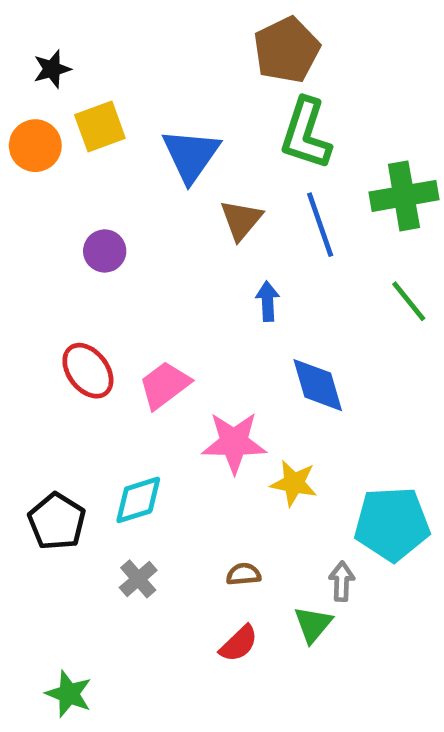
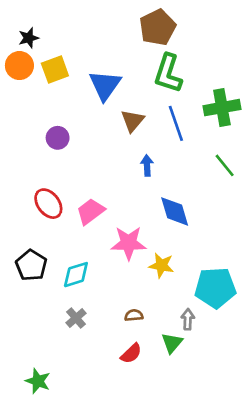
orange circle: (35, 146) -> (19, 66), moved
black pentagon: (57, 521) -> (31, 265), moved

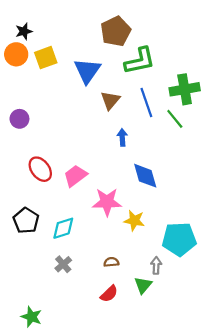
brown pentagon: (157, 27) -> (116, 31), moved
green L-shape: (168, 73) -> (140, 61), turned -120
purple circle: (58, 138) -> (19, 119), moved
green line: (225, 165) -> (175, 119), moved

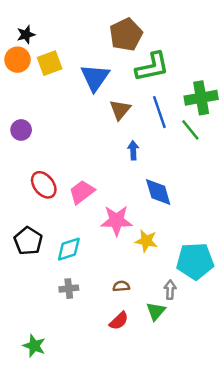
gray cross: (63, 264) -> (69, 289), turned 35

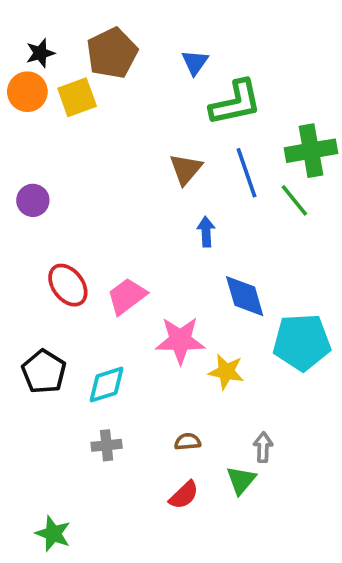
brown pentagon: (126, 35) -> (112, 53), moved
blue triangle: (95, 78) -> (195, 62), moved, size x0.6
cyan pentagon: (195, 261) -> (302, 342), moved

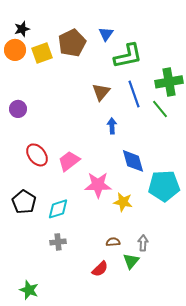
brown pentagon: (112, 53) -> (72, 43), moved
brown semicircle: (188, 442) -> (113, 242), moved

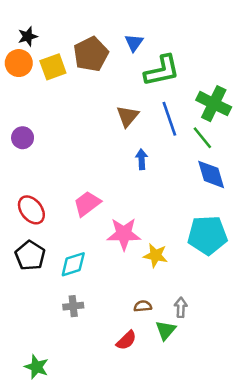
green cross: (169, 82) -> (214, 104), turned 36
red ellipse: (37, 155) -> (31, 210), moved
blue diamond: (133, 161) -> (211, 174), moved

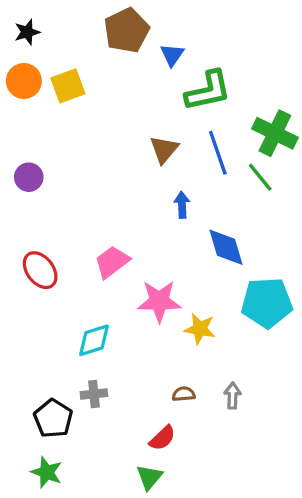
black star: (28, 36) -> (27, 32), moved
brown pentagon: (91, 54) -> (127, 30), moved
blue diamond: (211, 174) -> (226, 247), moved
black pentagon: (30, 255) -> (53, 418), moved
green triangle: (166, 330) -> (149, 477), moved

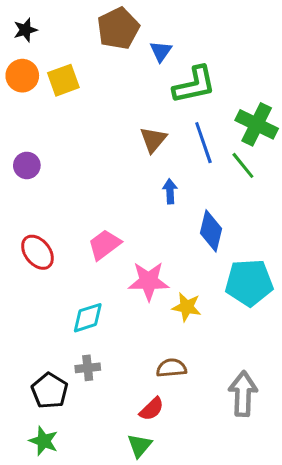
blue diamond: (226, 247) -> (211, 231), turned 30
brown semicircle: (184, 394) -> (171, 368), size x1.4
gray arrow: (233, 396) -> (243, 394), moved, size x1.8

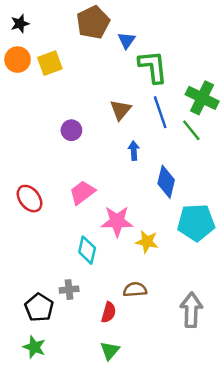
green L-shape: (194, 85) -> (153, 67), turned -84
purple circle: (27, 165) -> (71, 130), moved
cyan diamond: (88, 318) -> (87, 250), moved, turned -60
red semicircle: (152, 409) -> (109, 312), moved, turned -30

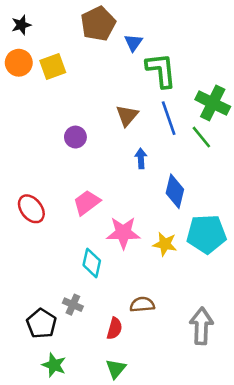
yellow star: (147, 242) -> (165, 244), moved
gray cross: (69, 290) -> (73, 305), turned 30
green star: (34, 347) -> (54, 365), moved

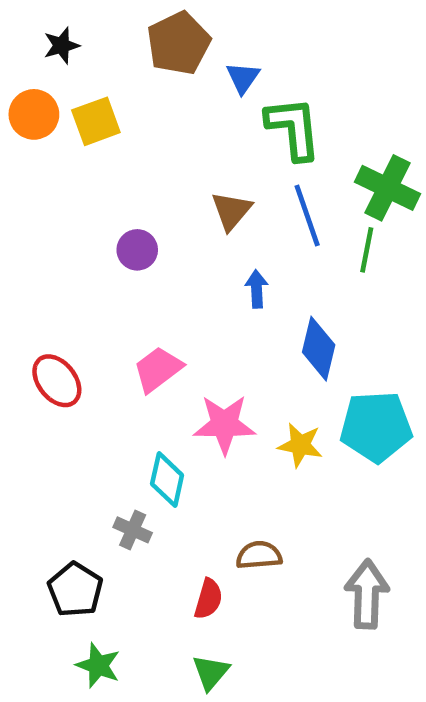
black star: (21, 25) -> (61, 46), moved
green line: (201, 137) -> (367, 250), turned 50
gray cross: (73, 305) -> (133, 530), moved

